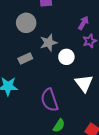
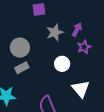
gray circle: (26, 23) -> (20, 48), moved
gray star: (49, 43) -> (55, 32), moved

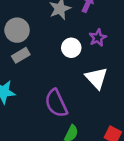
purple star: (84, 47) -> (98, 38), moved

